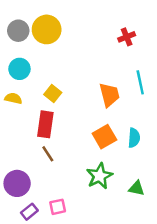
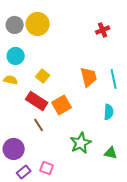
cyan line: (140, 82) -> (114, 79), moved
red rectangle: (45, 124) -> (37, 101), turned -65
orange square: (104, 137) -> (62, 105), moved
pink square: (58, 207) -> (47, 168), turned 32

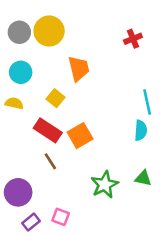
orange trapezoid: (89, 77) -> (79, 68), moved
cyan semicircle: (109, 112) -> (141, 130), moved
green triangle: (111, 153) -> (143, 178), moved

